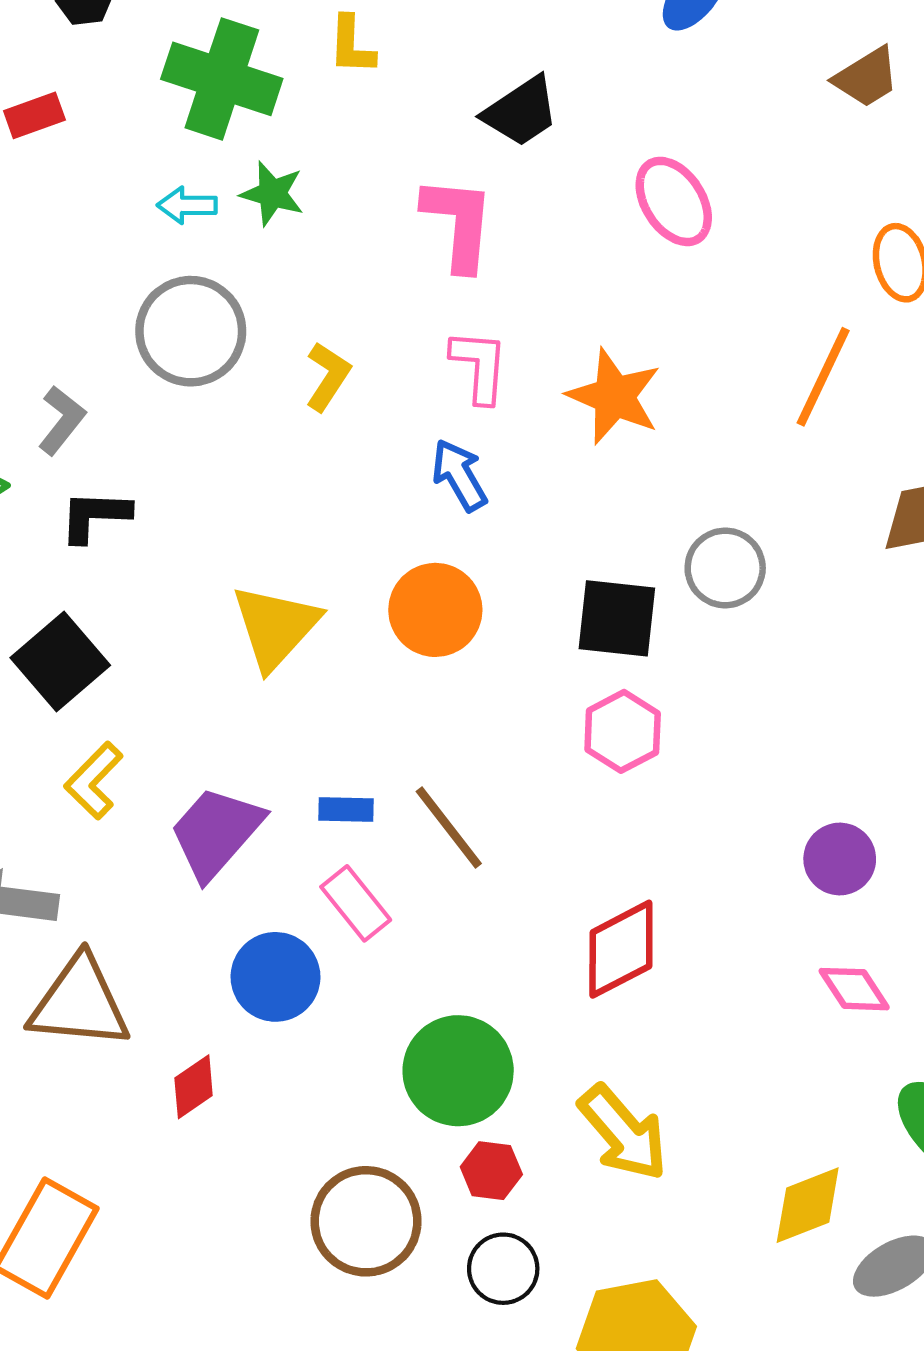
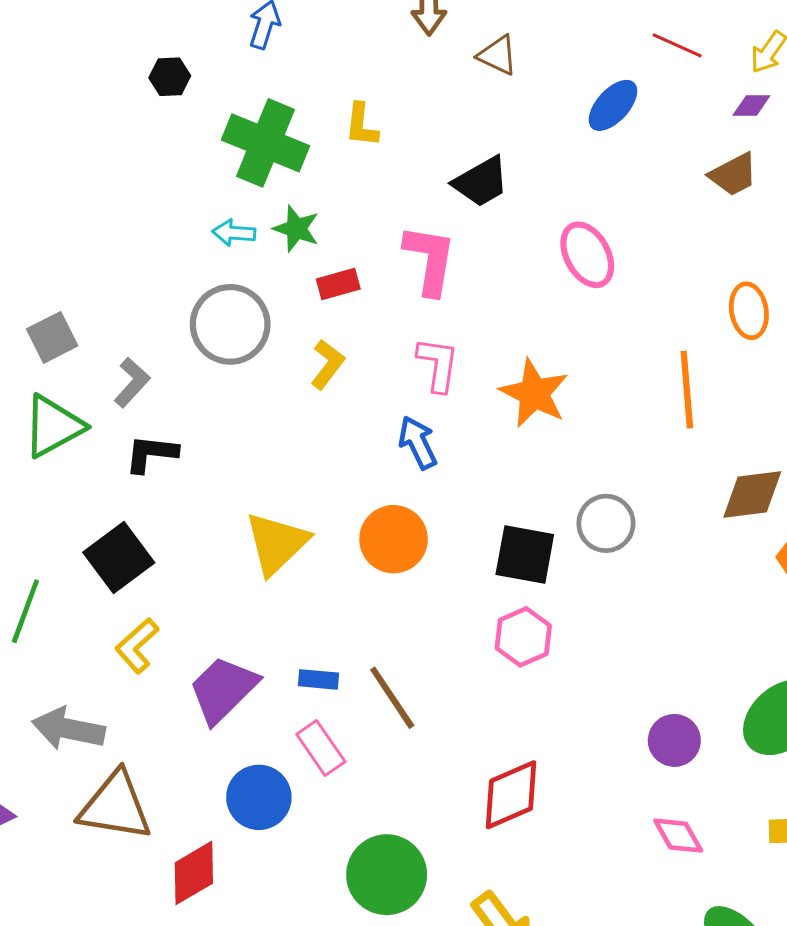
red rectangle: (34, 115) -> (338, 284), moved
orange line: (823, 377) -> (687, 390), turned -34
red diamond: (194, 1087) -> (194, 873), size x1.4

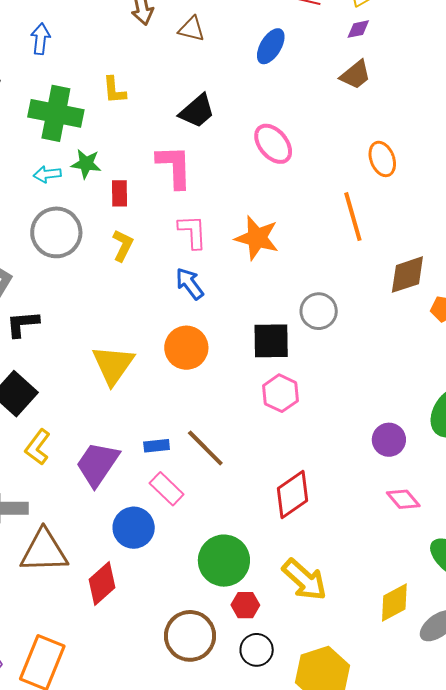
red rectangle: (338, 284) -> (120, 193), turned -64

